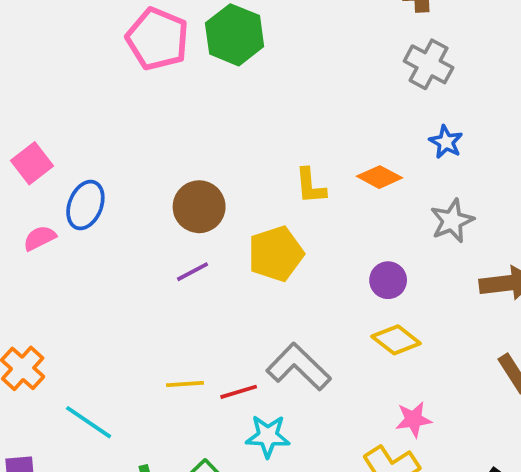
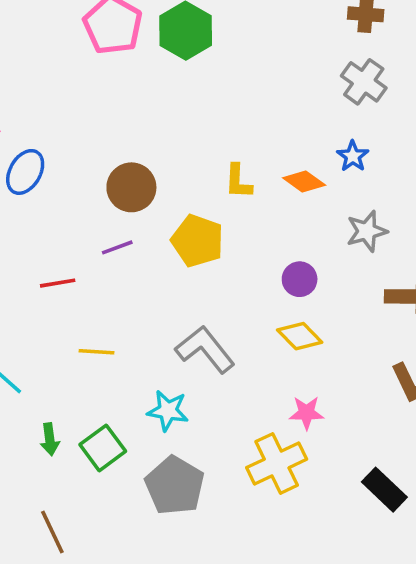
blue star: (446, 142) -> (353, 156), moved
yellow pentagon: (276, 254) -> (197, 241), turned 30
red line: (239, 392) -> (58, 283), moved

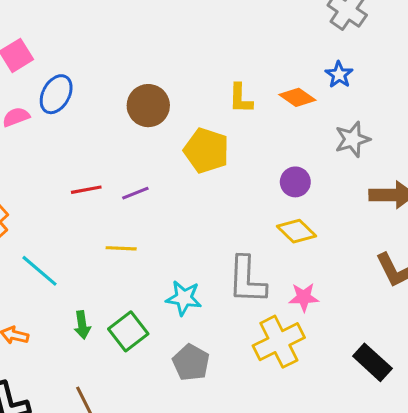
purple line: (117, 247) -> (135, 193), moved
gray L-shape: (205, 349) -> (247, 280), moved, turned -138
gray pentagon: (175, 486) -> (191, 363), size x0.7

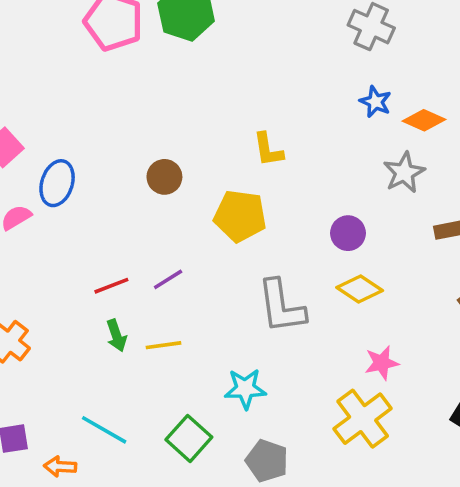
orange diamond: (297, 97) -> (424, 120), moved
brown circle: (148, 106) -> (164, 177), size x0.7
cyan line: (40, 271) -> (104, 430), moved
gray L-shape: (247, 280) -> (281, 306), moved
green arrow: (82, 325) -> (116, 335), moved

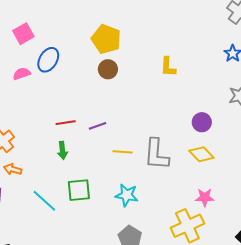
yellow pentagon: (240, 216) -> (106, 39), moved
yellow line: (163, 345) -> (122, 152), moved
green square: (189, 438) -> (79, 190), moved, turned 30
orange arrow: (60, 467) -> (13, 169), moved

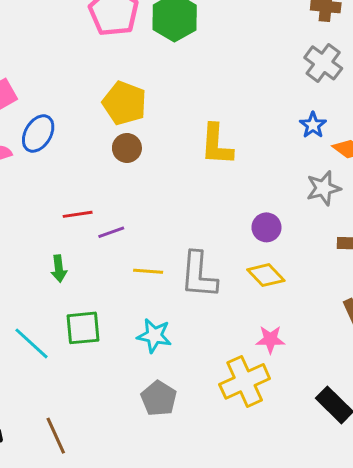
yellow L-shape: (168, 67) -> (217, 145), size x1.4
red line: (66, 123) -> (78, 214), moved

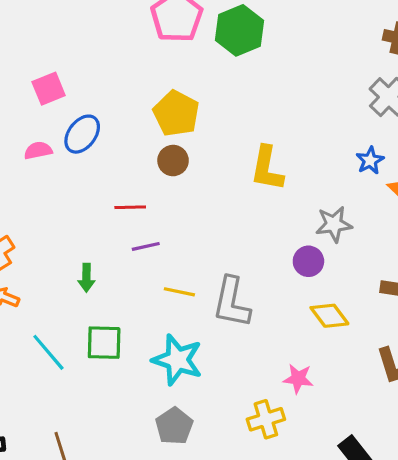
gray star: (323, 188) -> (334, 224), moved
red line: (78, 214) -> (130, 207), moved
yellow diamond: (266, 275) -> (329, 316), moved
cyan star: (154, 336) -> (177, 360), size x1.4
yellow cross: (245, 381) -> (266, 419), size x0.7

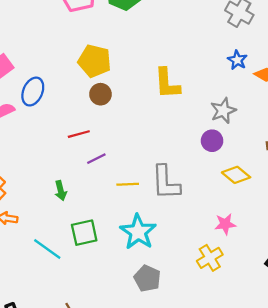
cyan star: (177, 360) -> (138, 232), turned 30

